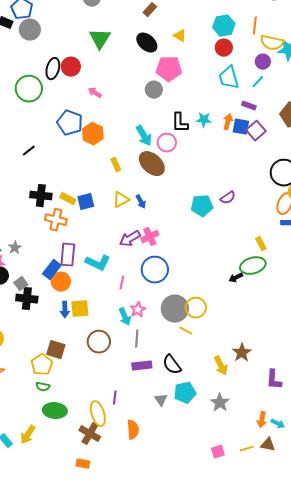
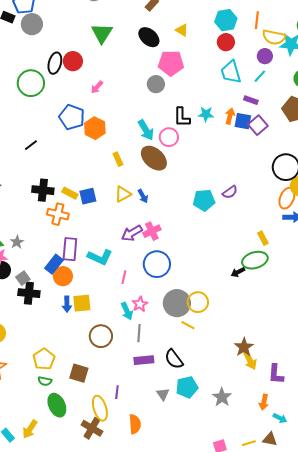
pink arrow: (95, 93) -> (97, 87), turned -80
brown square: (56, 350) -> (79, 373), moved
yellow arrow: (221, 366) -> (250, 360), moved
green ellipse: (55, 411) -> (57, 405), turned 60
orange arrow: (262, 420) -> (264, 402), moved

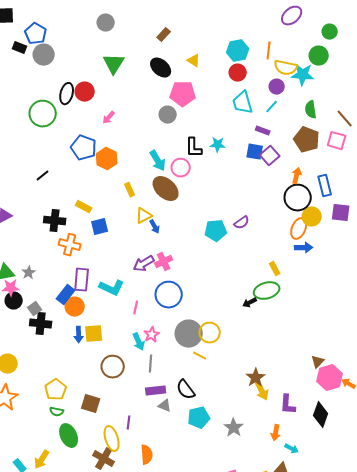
orange arrow: (230, 116) -> (297, 176), moved
yellow rectangle: (70, 193) -> (84, 207), moved
yellow triangle: (123, 194) -> (144, 216), moved
gray triangle: (163, 394) -> (165, 406), moved, turned -32

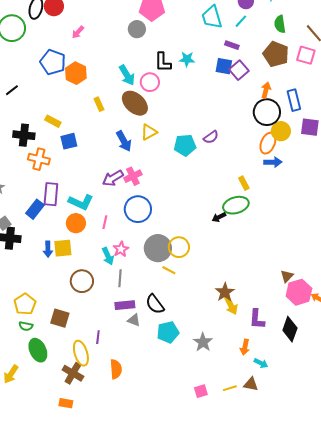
yellow triangle: (144, 216) -> (149, 132), moved
blue arrow: (155, 227) -> (124, 141), size x1.5
orange circle: (75, 307) -> (76, 223), moved

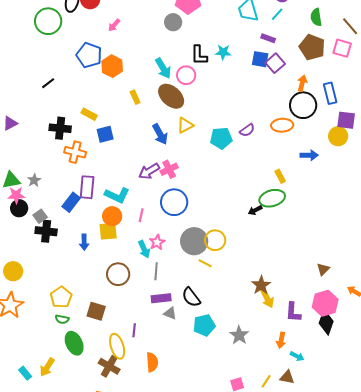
yellow circle: (281, 131) -> (338, 136), moved
orange ellipse: (268, 143) -> (282, 125), moved, turned 65
yellow square: (63, 248) -> (108, 231), moved
pink hexagon: (299, 292) -> (325, 303), moved
yellow line: (230, 388) -> (266, 381), turned -40

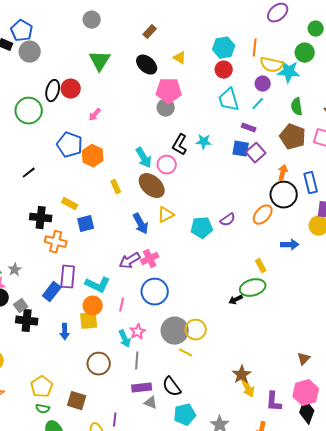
gray circle: (173, 22) -> (166, 108), moved
black L-shape: (199, 55) -> (180, 145), turned 30
orange ellipse: (282, 125) -> (263, 215), turned -45

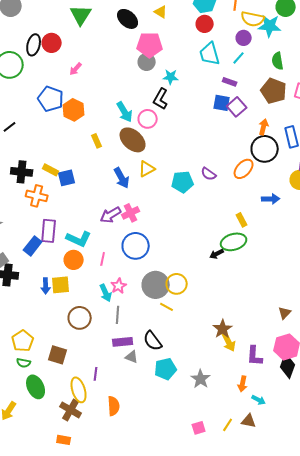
cyan star: (204, 142) -> (171, 77), moved
yellow rectangle: (70, 204) -> (51, 170), moved
purple semicircle: (228, 220) -> (209, 174), turned 70
yellow square: (89, 321) -> (61, 285), moved

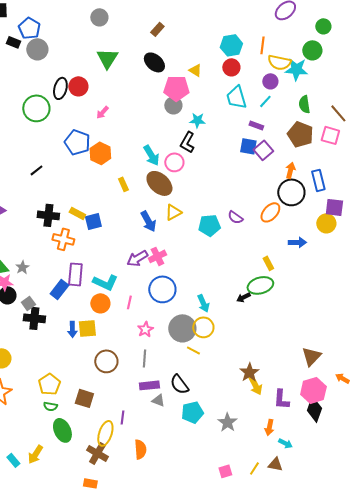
yellow triangle: (161, 12) -> (195, 70), moved
cyan arrow: (106, 293) -> (203, 303), moved
brown triangle: (285, 313) -> (311, 356), size x1.5
yellow ellipse: (79, 390) -> (105, 433), turned 35

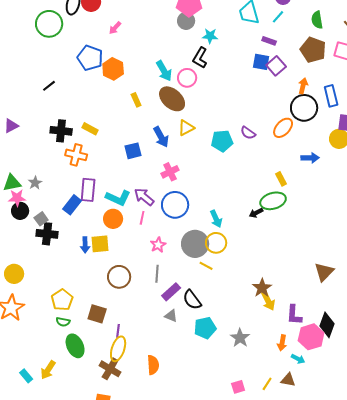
blue square: (93, 221) -> (133, 151), moved
purple arrow: (137, 258) -> (144, 197), moved, turned 70
purple rectangle: (149, 385) -> (171, 292), moved, turned -36
pink hexagon: (313, 390) -> (311, 337), moved
purple line: (122, 417) -> (118, 331), moved

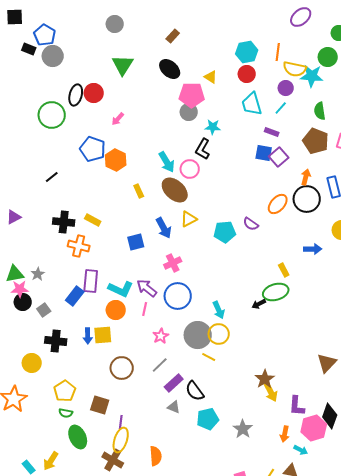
orange ellipse: (283, 128) -> (278, 204), moved
black cross: (47, 234) -> (56, 341), moved
yellow circle: (14, 274) -> (32, 363), moved
gray line: (157, 274) -> (160, 365), turned 42

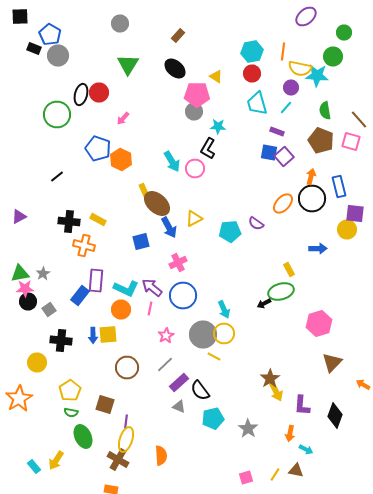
brown ellipse: (175, 190) -> (157, 204), moved
pink hexagon: (314, 428) -> (319, 324), moved

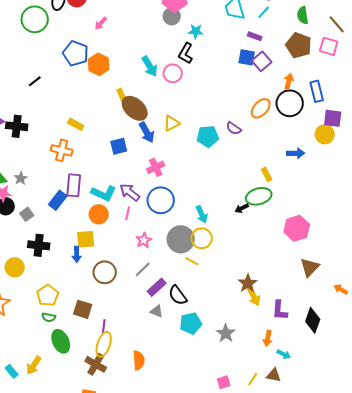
black cross: (69, 222) -> (17, 126), moved
blue arrow: (93, 336) -> (77, 254), moved

